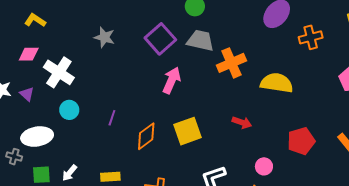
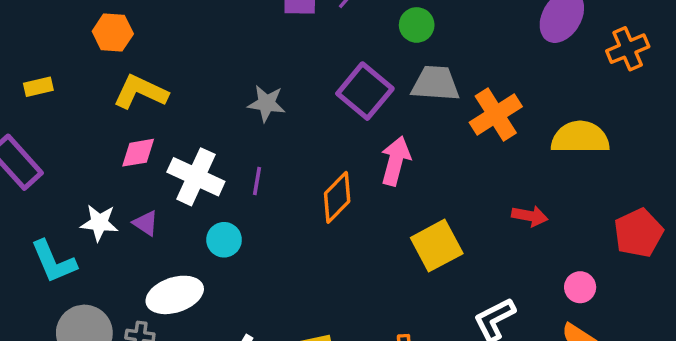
yellow L-shape: (35, 20) -> (141, 92), size x1.4
purple line: (112, 118) -> (257, 181), moved
orange diamond: (146, 136) -> (337, 197), moved

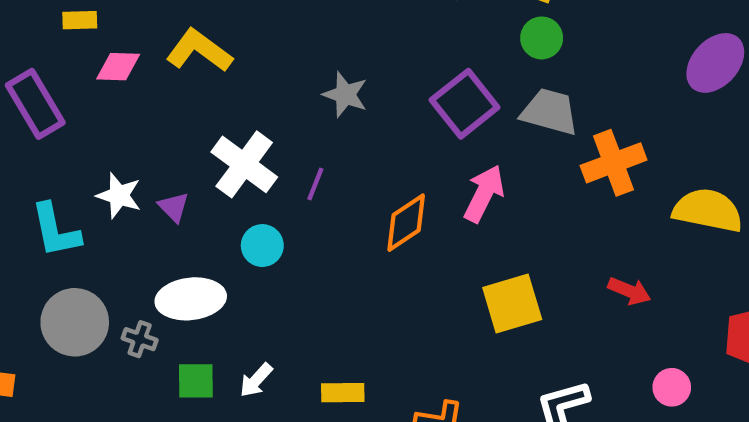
pink diamond: (138, 153) -> (118, 67), moved

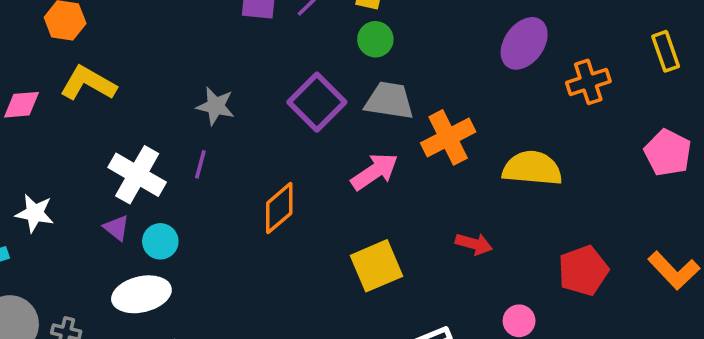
purple line: (315, 184) -> (200, 164), moved
pink arrow: (484, 194) -> (375, 172), moved, turned 36
purple triangle: (174, 207) -> (117, 228), moved
white ellipse: (191, 299) -> (141, 294), moved

